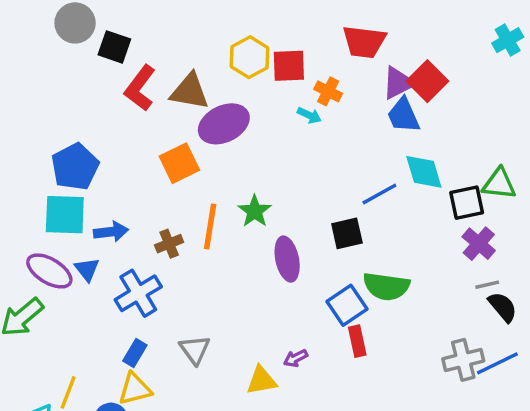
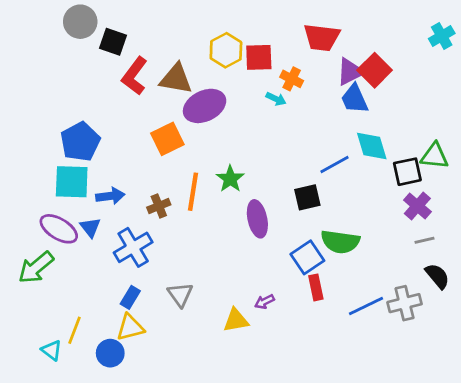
black semicircle: (503, 307) -> (437, 276), moved
blue line: (497, 363) -> (366, 306), moved

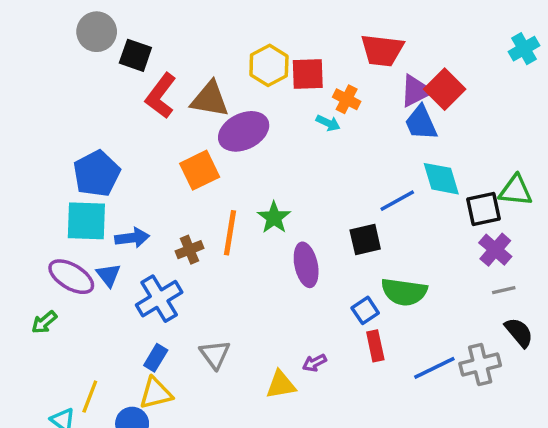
blue square: (307, 257) -> (365, 310), size x0.7
green arrow: (36, 267) -> (44, 322), size x0.6

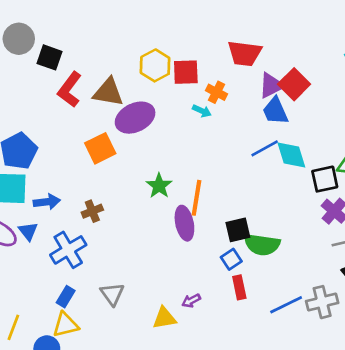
blue line: (397, 201) -> (265, 148), moved
orange line: (230, 233) -> (197, 198), moved
black square: (365, 239) -> (238, 230), moved

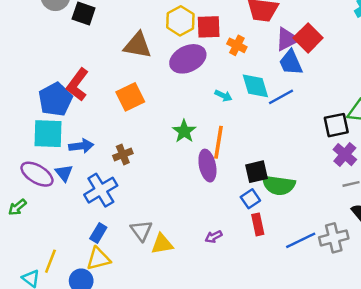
red L-shape: (70, 90) -> (77, 85), moved
cyan arrow: (202, 111) -> (223, 96), moved
purple ellipse: (135, 118) -> (188, 59), moved
cyan diamond: (291, 155) -> (255, 86), moved
yellow triangle: (164, 318) -> (162, 244), moved

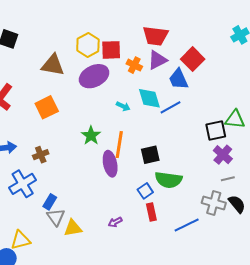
purple triangle: (287, 39) -> (157, 60), moved
black square: (257, 172) -> (150, 155), moved
blue rectangle: (98, 233) -> (50, 202), moved
gray cross: (334, 238) -> (214, 203), moved, turned 30

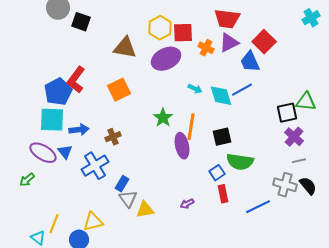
cyan diamond: (149, 98) -> (221, 96), moved

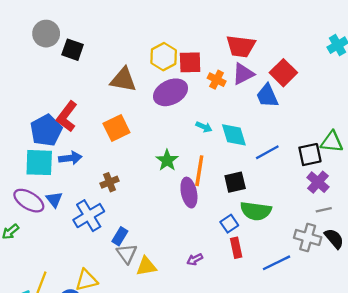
blue line: (242, 90) -> (267, 152), moved
blue arrow: (79, 130) -> (70, 158), moved

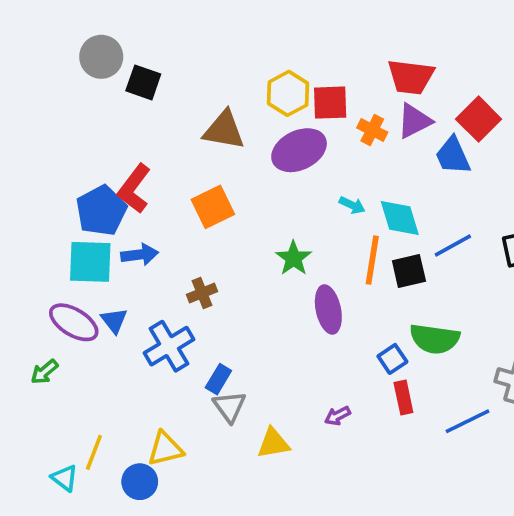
orange line: (199, 171) -> (372, 260), moved
black square: (235, 182) -> (409, 271), moved
yellow triangle: (146, 266) -> (273, 443), moved

